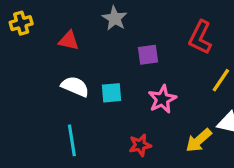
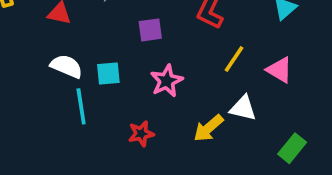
cyan line: (72, 140) -> (81, 106), moved

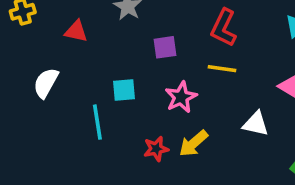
yellow line: (234, 59) -> (222, 69), moved, turned 64
white semicircle: (67, 66) -> (46, 83), moved, turned -84
yellow arrow: (208, 128) -> (193, 143), moved

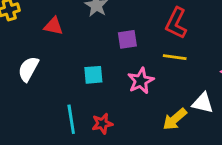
cyan line: (97, 122) -> (71, 119), moved
yellow arrow: (193, 143) -> (175, 119), moved
red star: (156, 149) -> (102, 124), moved

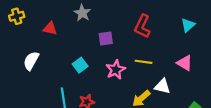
yellow line: (175, 57) -> (143, 62), moved
cyan square: (93, 75) -> (80, 65), turned -32

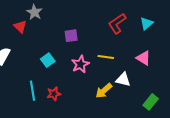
gray star: (82, 13) -> (34, 12), moved
red L-shape: (142, 26) -> (117, 23), moved, turned 30
red triangle: (50, 28) -> (20, 26), turned 32

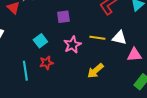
pink triangle: (144, 58) -> (134, 55), moved, turned -35
white triangle: (123, 79) -> (119, 38), moved
red star: (54, 94) -> (46, 63), moved

